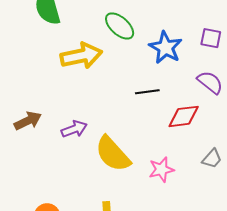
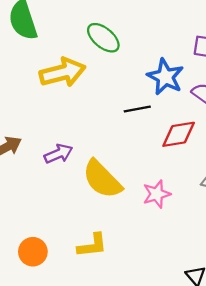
blue star: (166, 48) -> (165, 77), moved

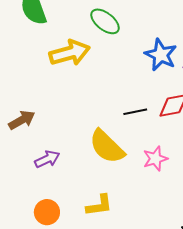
black line: (137, 109) -> (135, 112), moved
purple arrow: (58, 154) -> (47, 159), moved

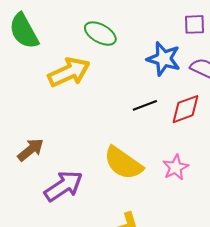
black line: (135, 112) -> (145, 105), moved
purple arrow: (47, 159) -> (63, 186), size x1.5

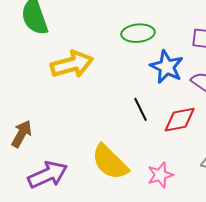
green ellipse: (100, 34) -> (138, 33), moved, turned -44
black line: (145, 105) -> (141, 109), turned 75
brown arrow: (31, 150) -> (22, 134), turned -32

